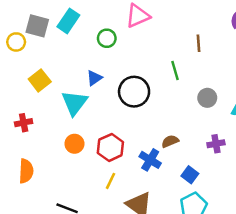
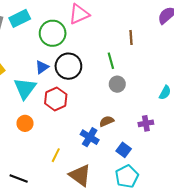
cyan rectangle: (68, 21) -> (20, 18), turned 30
green circle: (107, 38) -> (53, 33), size x1.6
black circle: (134, 92) -> (68, 66), moved
gray circle: (207, 98) -> (117, 84), moved
red hexagon: (110, 147) -> (56, 99), moved

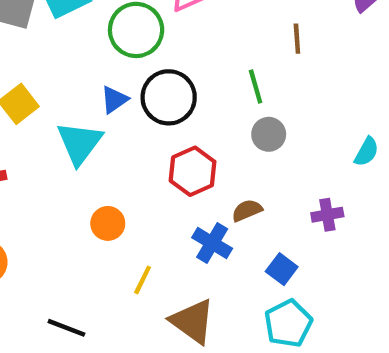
red hexagon: (56, 99) -> (193, 171), moved
orange circle: (25, 123) -> (108, 223), moved

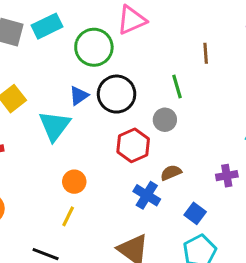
gray circle: (269, 134) -> (165, 120), moved
yellow line: (143, 280) -> (68, 216), moved

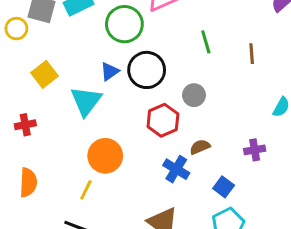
brown line: (206, 53) -> (252, 54), moved
green line: (177, 87) -> (206, 42), moved
orange circle: (74, 182) -> (105, 156), size x1.5
yellow line: (68, 216) -> (86, 190), moved

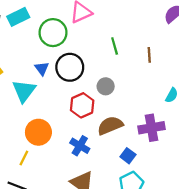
blue triangle: (110, 71) -> (42, 68), turned -32
brown semicircle: (200, 147) -> (110, 126), size x1.6
purple cross: (255, 150) -> (151, 128), size x1.6
blue cross: (176, 169) -> (80, 146), moved

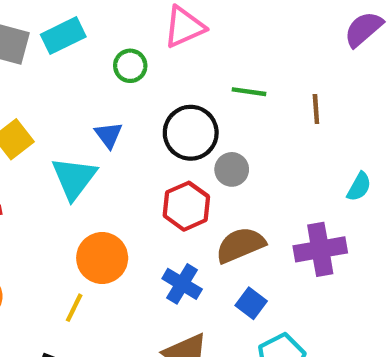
green circle: (53, 33) -> (130, 66), size x0.6
green line: (115, 46) -> (249, 92), turned -66
black circle: (70, 67) -> (191, 133), moved
blue square: (128, 156) -> (251, 303), moved

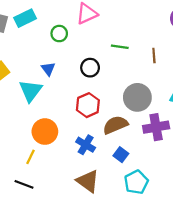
black circle: (191, 133) -> (90, 68), size x0.7
gray circle: (232, 169) -> (137, 97), moved, size x1.6

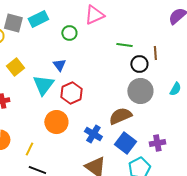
black circle: (90, 68) -> (139, 64), moved
red hexagon: (88, 105) -> (71, 93), moved
purple cross: (156, 127) -> (157, 143), moved, size x0.7
blue square: (121, 155) -> (125, 143), size x1.5
yellow line: (31, 157) -> (29, 149), moved

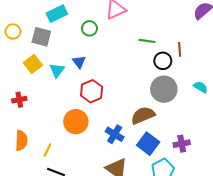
gray square: (13, 23) -> (41, 37), moved
cyan triangle: (43, 85) -> (57, 70), moved, size x0.7
cyan semicircle: (175, 89) -> (201, 87), turned -88

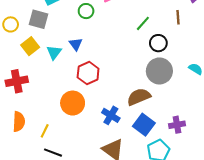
yellow circle: (13, 32) -> (11, 24), moved
green line: (147, 41) -> (143, 23), turned -56
brown line: (180, 49) -> (178, 17), moved
red cross: (19, 100) -> (17, 81), size x1.5

